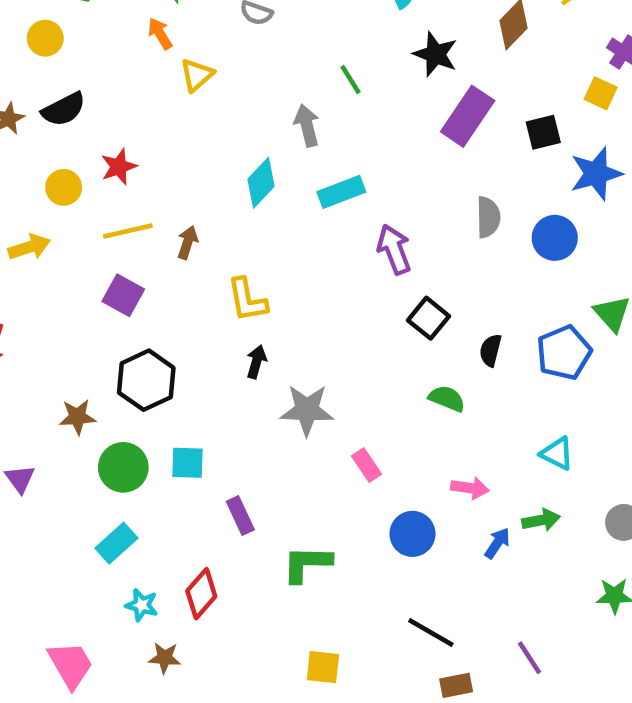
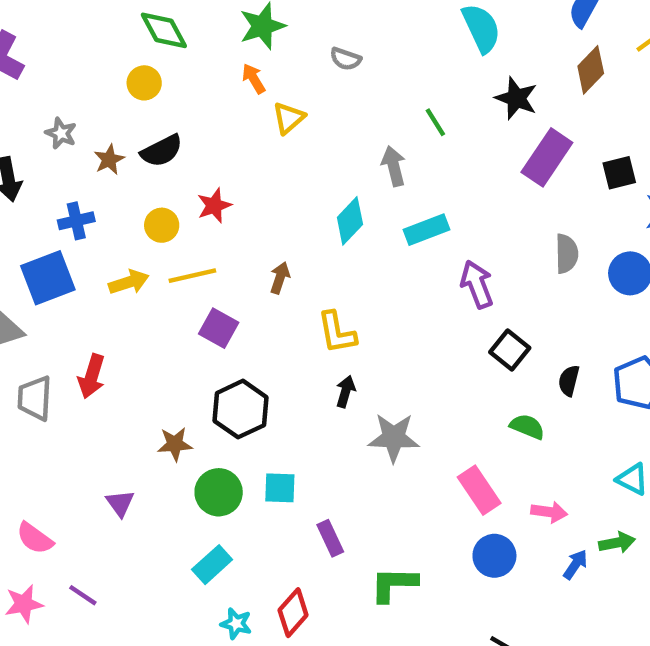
yellow line: (128, 231) -> (192, 276), moved
pink rectangle: (367, 465) -> (479, 490), moved, size x1.5

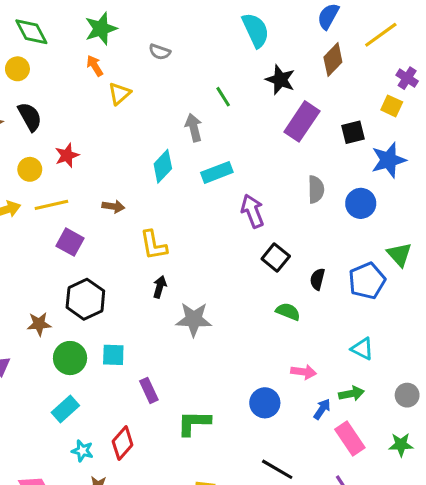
black semicircle: (162, 151) -> (30, 117), turned -92
brown arrow: (280, 278) -> (113, 206), turned 80
pink rectangle: (479, 490) -> (350, 438), moved

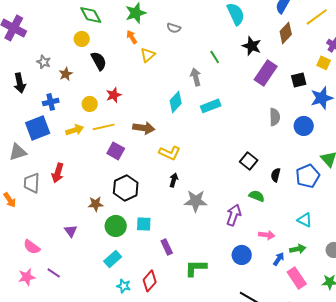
black semicircle: (30, 117) -> (99, 61), moved
brown arrow: (113, 206) -> (144, 128), size x1.5
purple arrow: (252, 211) -> (234, 215), moved, turned 40
yellow L-shape: (154, 245) -> (170, 153), turned -55

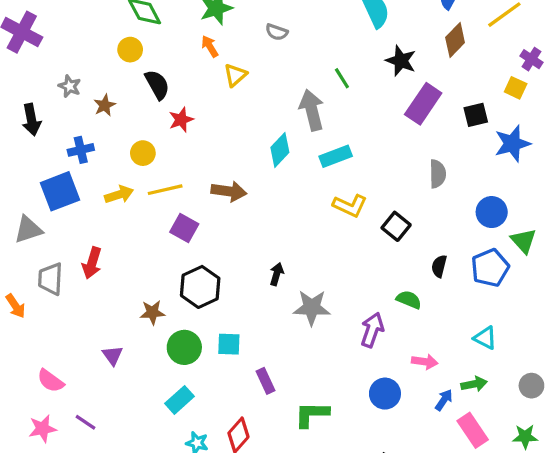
gray arrow: (196, 77) -> (312, 110), size x1.4
red star: (114, 95) -> (181, 120), moved
blue circle: (304, 126) -> (492, 212), moved
yellow L-shape: (170, 153) -> (350, 206), moved
black square: (249, 161) -> (396, 226), moved

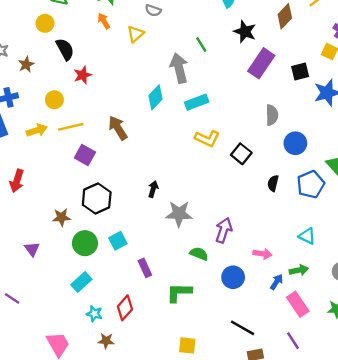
yellow triangle: (235, 75) -> (136, 34), moved
brown arrow: (229, 191) -> (118, 128), turned -130
blue circle: (492, 212) -> (295, 143), moved
green semicircle: (409, 300) -> (199, 254), moved
cyan square: (229, 344) -> (118, 241), turned -30

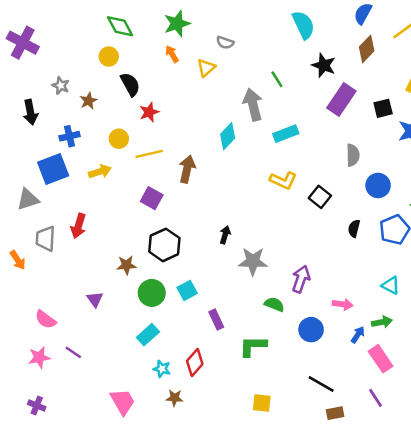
cyan rectangle: (197, 102) -> (286, 134), moved
yellow line: (71, 127) -> (149, 154), moved
brown arrow: (118, 128) -> (187, 169), turned 45

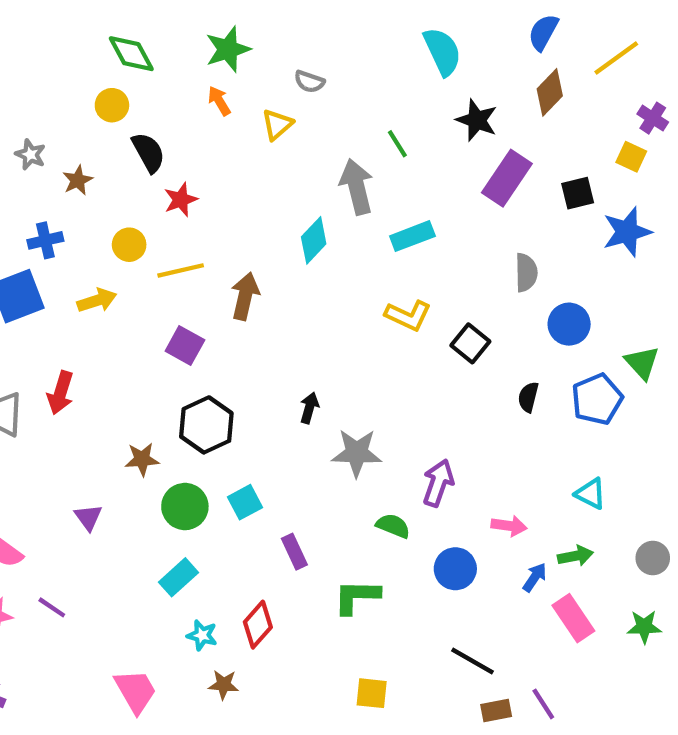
purple line: (376, 398) -> (543, 704), moved

